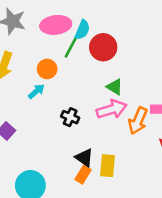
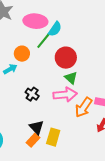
red circle: (103, 47) -> (66, 58), moved

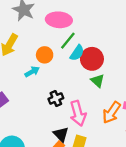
cyan semicircle: (55, 29) -> (77, 53), moved
black cross: (32, 94) -> (56, 98), turned 32
pink arrow: (65, 95) -> (78, 113), moved, turned 80

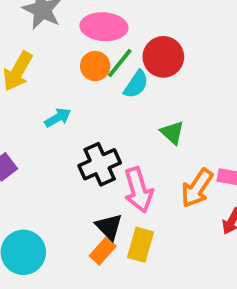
orange circle: (45, 55) -> (95, 66), moved
red circle: (92, 59) -> (163, 57), moved
black cross: (56, 98) -> (100, 164), size x1.5

